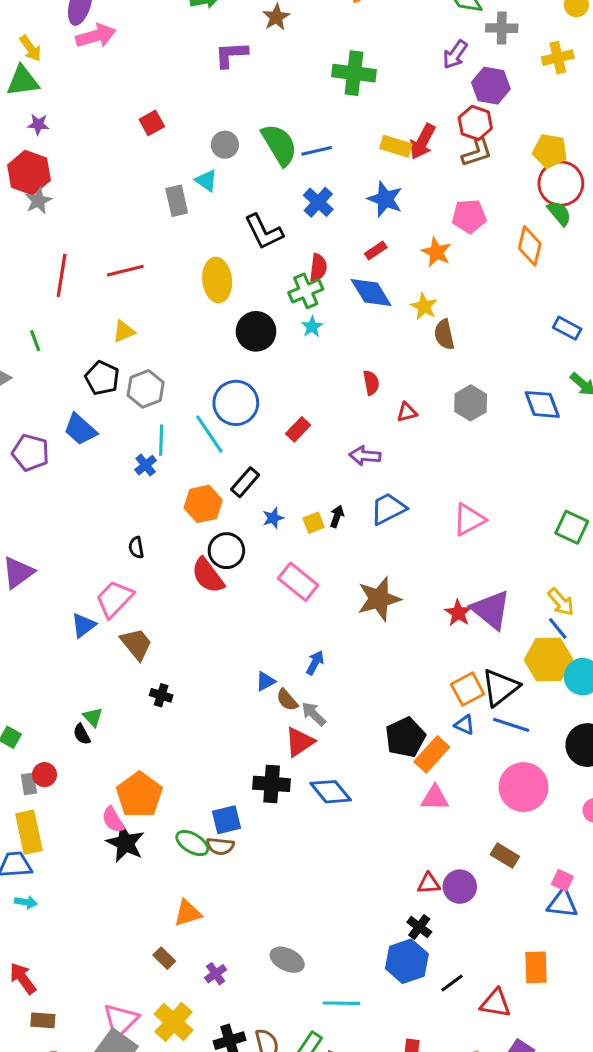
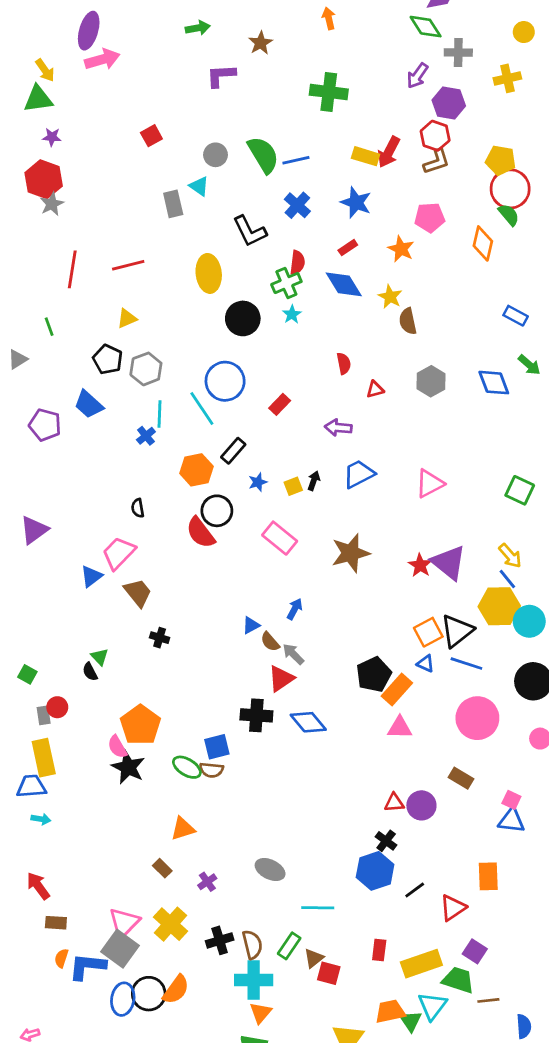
red triangle: (496, 1003) -> (453, 908), turned -44

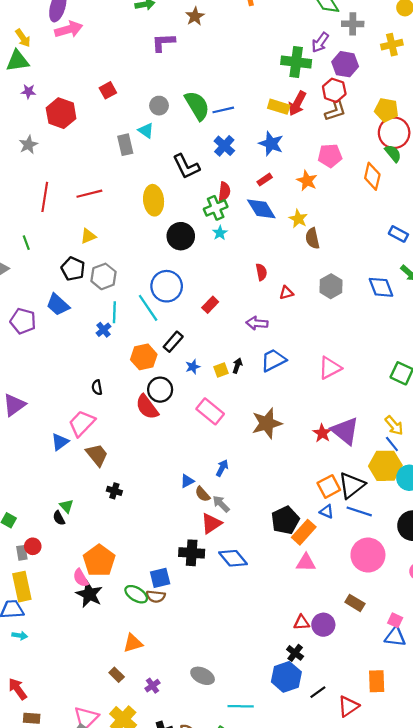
green cross: (329, 92) -> (296, 62), moved
red hexagon: (44, 179) -> (61, 113), moved

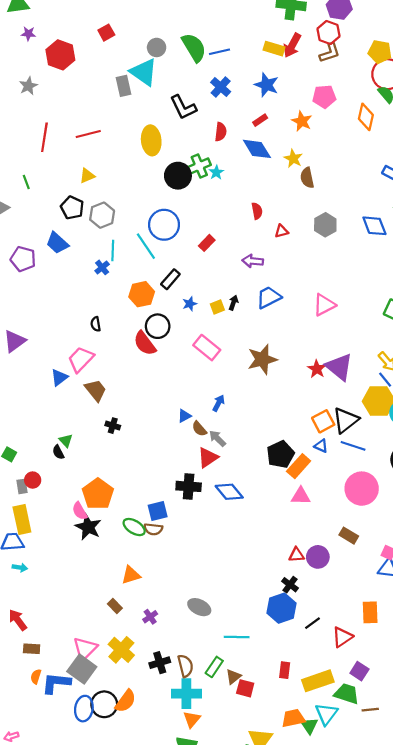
cyan triangle: (146, 131) -> (144, 72), size x1.8
green cross: (216, 208) -> (199, 166), moved

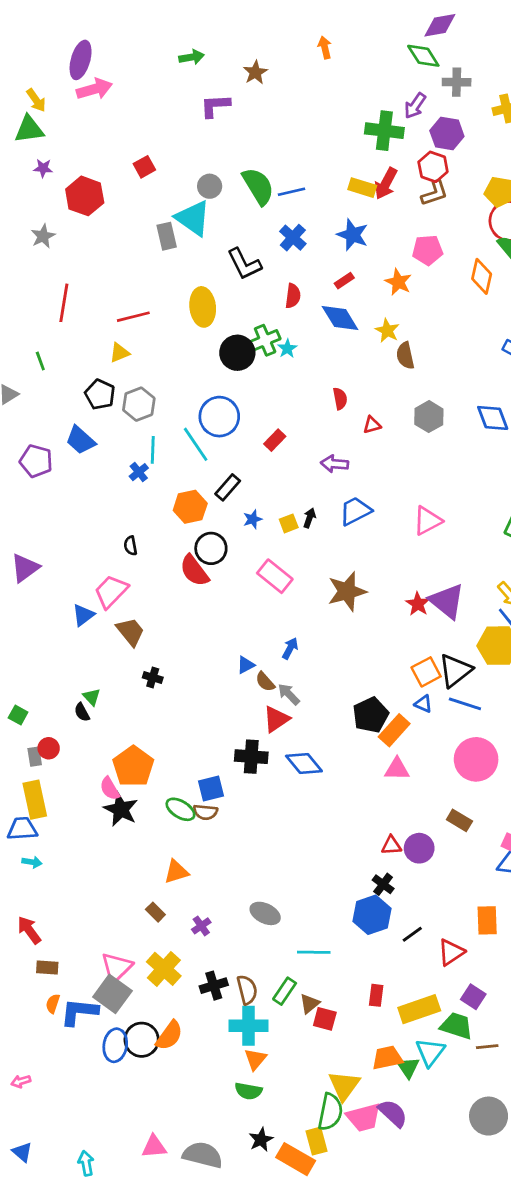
red line: (88, 134) -> (133, 317), moved

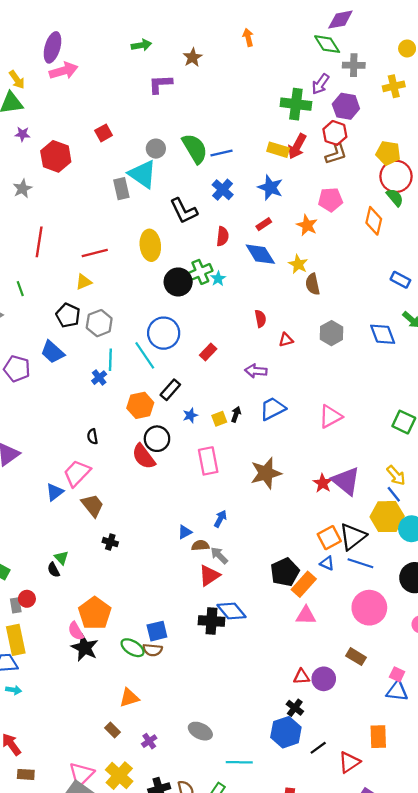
pink rectangle: (275, 576) -> (208, 461), turned 40
brown semicircle: (265, 682) -> (200, 545), turned 126
black cross: (251, 757) -> (211, 621), moved

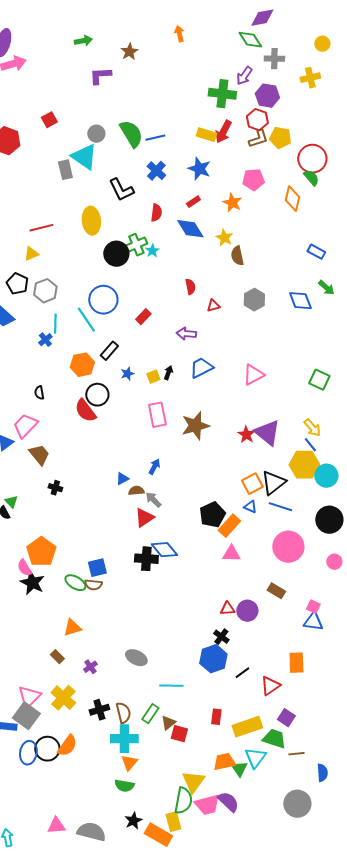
yellow pentagon: (388, 153) -> (280, 138), moved
pink rectangle: (208, 461) -> (157, 415), moved

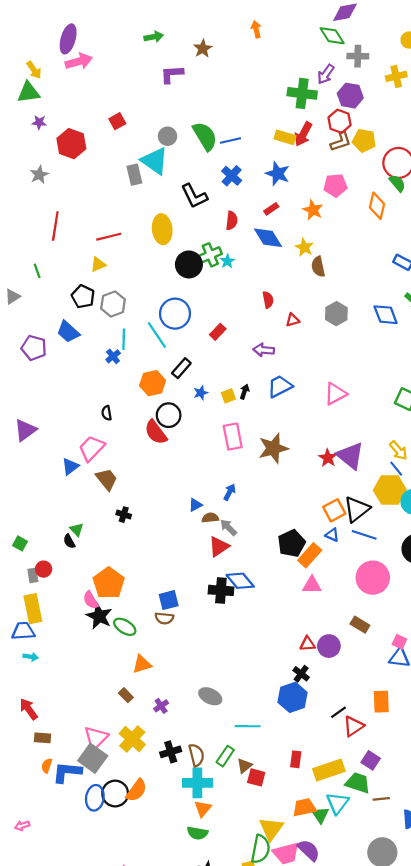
green ellipse: (75, 583) -> (125, 627), moved
black line: (242, 673) -> (339, 712), moved

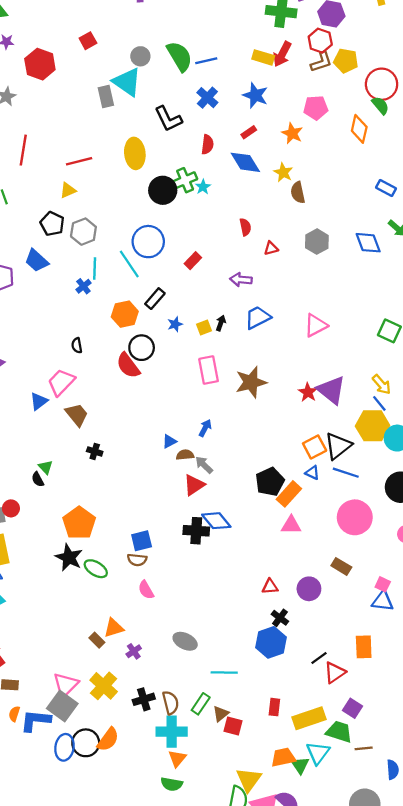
pink semicircle: (91, 600) -> (146, 590), moved
red triangle: (308, 644) -> (270, 587), moved
orange triangle: (142, 664) -> (114, 628), moved

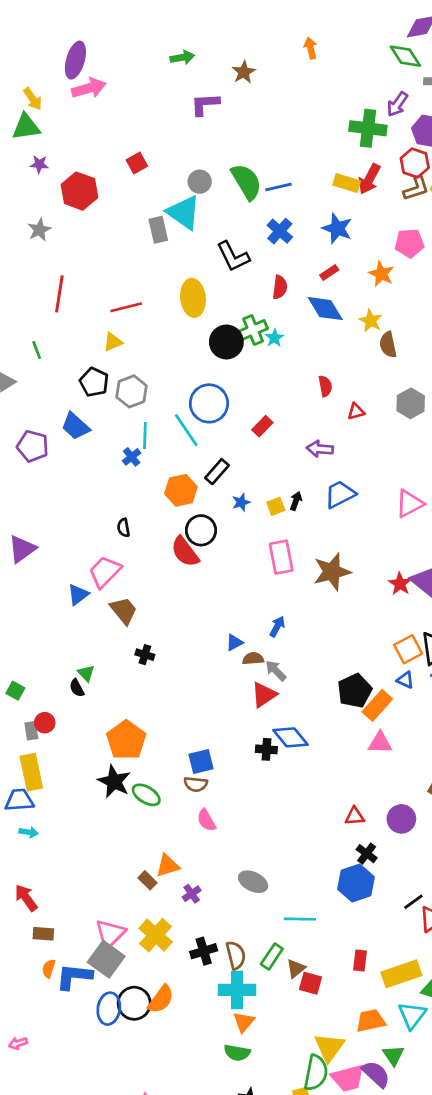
black cross: (196, 531) -> (266, 749), size x0.7
green triangle: (300, 765) -> (393, 1055), moved

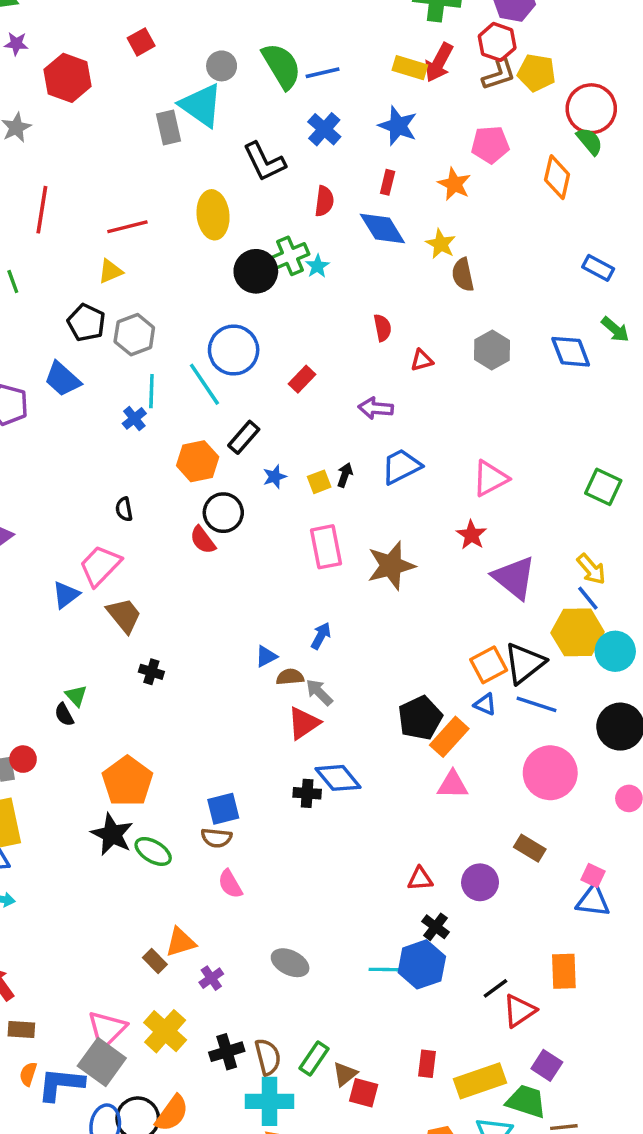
red rectangle: (329, 273) -> (388, 182), turned -42
red semicircle: (185, 552) -> (203, 540), size x0.7
red star: (400, 584) -> (471, 535), moved
cyan line: (300, 919) -> (389, 970), moved

